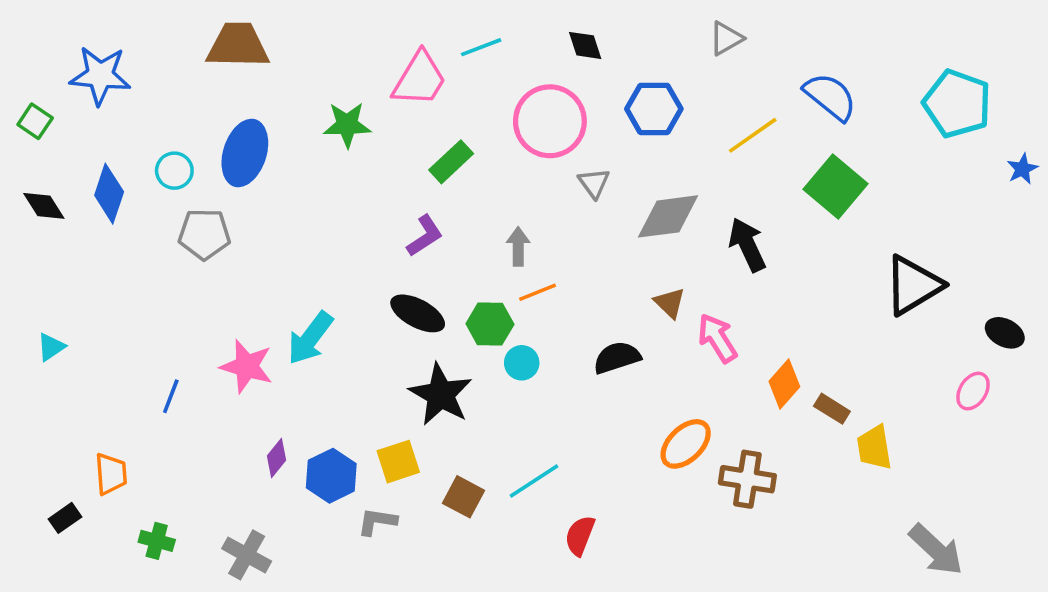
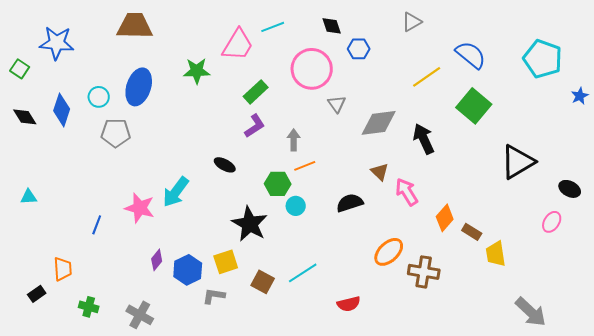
blue hexagon: (654, 109) -> (359, 49), moved, size x0.7
purple L-shape: (425, 236) -> (255, 126), moved
black ellipse: (418, 313) -> (225, 165), moved, size x0.7
cyan triangle: (51, 347) -> (29, 197), turned 30
red semicircle: (580, 536) -> (349, 304), moved, turned -125

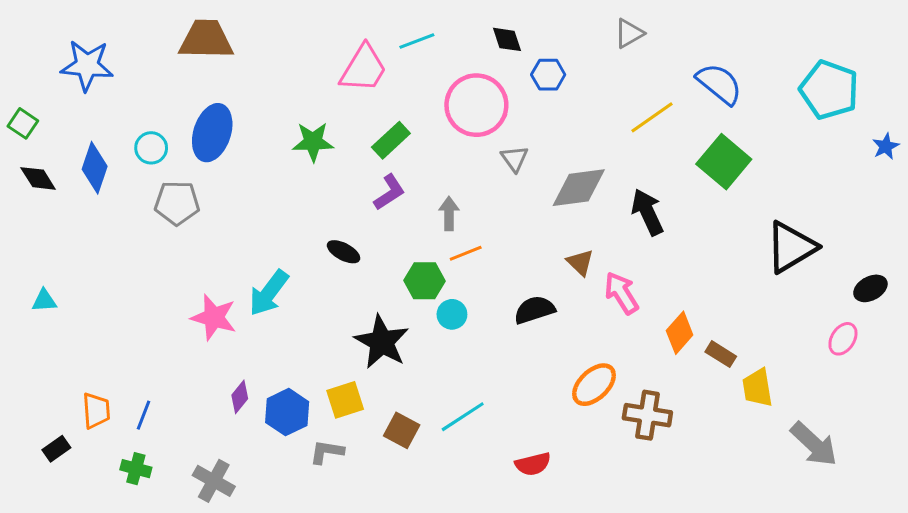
green square: (20, 69) -> (23, 123), moved
green star: (197, 71) -> (313, 142), moved
black ellipse: (570, 189) -> (870, 288), turned -55
blue line: (97, 225) -> (143, 415), moved
gray arrow: (531, 312) -> (814, 444), moved

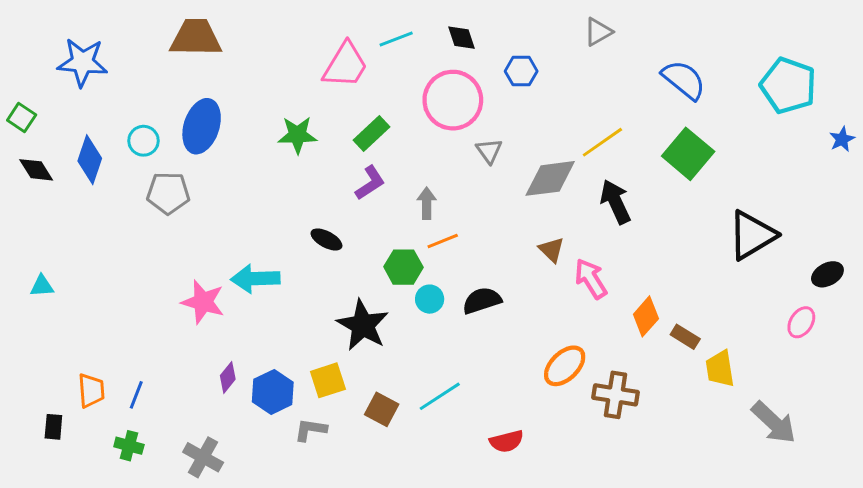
black diamond: (507, 39) -> (462, 38), moved
yellow line: (652, 117) -> (602, 142), moved
cyan arrow: (269, 293) -> (255, 279), turned 51
black semicircle: (534, 310) -> (482, 300), moved
black rectangle: (56, 449) -> (53, 427), turned -50

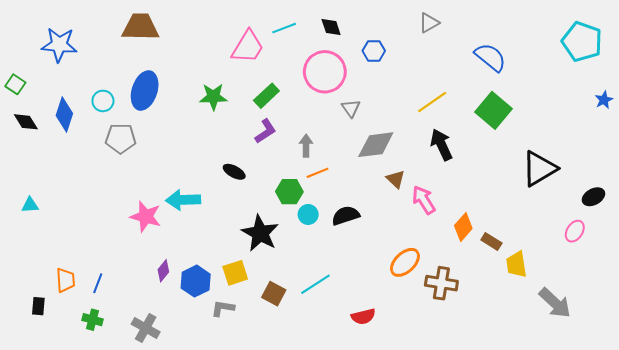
cyan pentagon: (788, 86) -> (582, 42), moved
gray diamond: (550, 178) -> (376, 145), moved

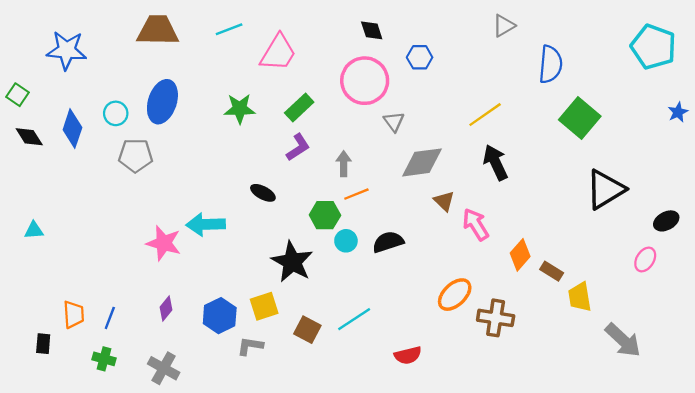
gray triangle: (429, 23) -> (504, 26), moved
cyan line: (284, 28) -> (229, 29), moved
blue semicircle: (490, 57) -> (551, 64), turned 56
green square: (494, 110) -> (580, 118), moved
purple diamond: (163, 271) -> (166, 309), moved

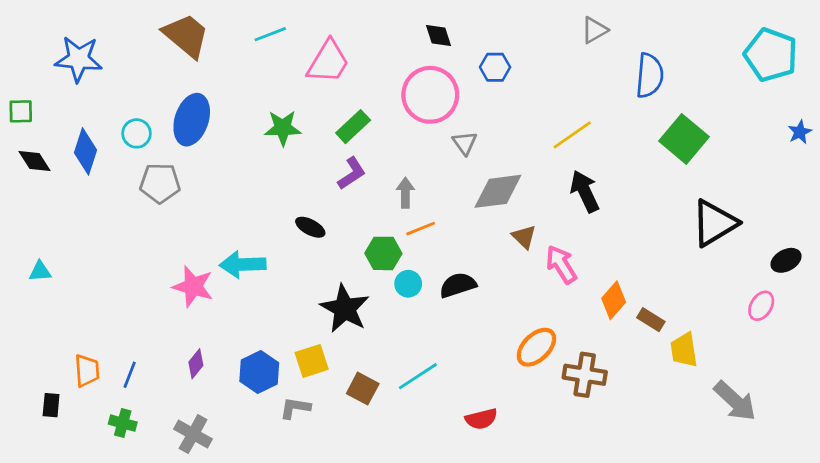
brown trapezoid: (158, 30) -> (186, 36), turned 39
green square: (17, 95) -> (21, 111), turned -35

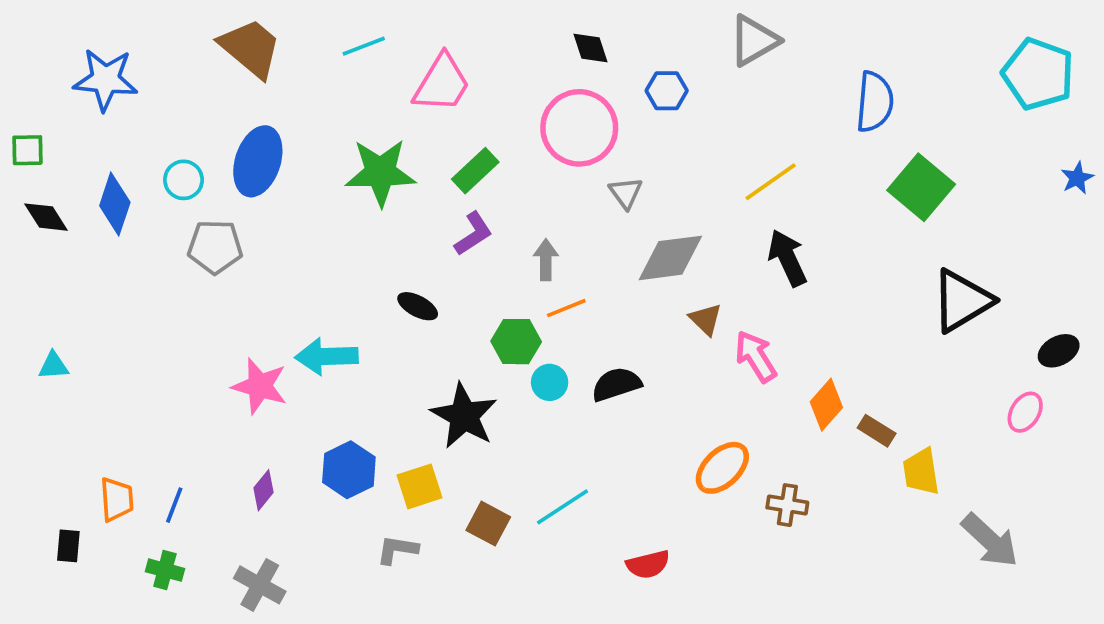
gray triangle: (594, 30) -> (754, 41), moved, size x1.4
green star: (283, 128) -> (380, 172), size x1.4
blue hexagon: (259, 372) -> (349, 470), moved
brown cross: (585, 375) -> (787, 505), size x0.7

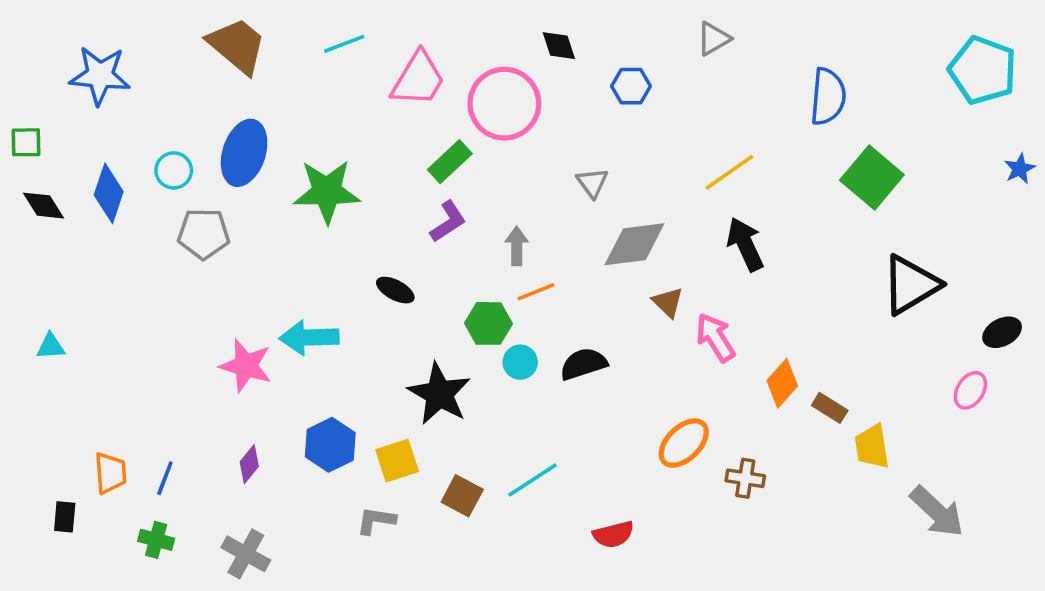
gray triangle: (754, 41) -> (714, 39), size x0.7
pink circle: (579, 128) -> (504, 104), moved
green star: (380, 172) -> (327, 192), moved

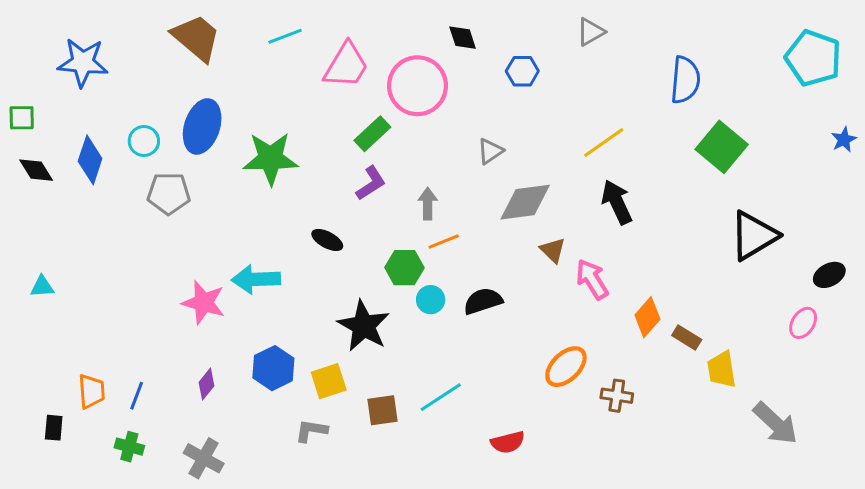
gray triangle: (592, 183) -> (490, 151), turned 32
brown square: (462, 496) -> (383, 410), turned -36

